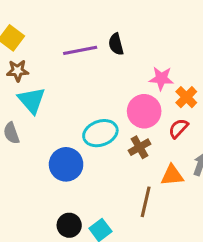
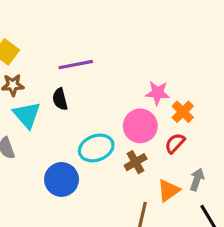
black semicircle: (116, 44) -> (60, 99), moved
orange triangle: (172, 175) -> (169, 190), turned -30

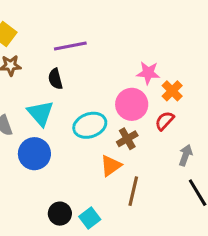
cyan triangle: (27, 115) -> (40, 113), moved
blue circle: (62, 179) -> (34, 154), moved
orange triangle: (169, 190) -> (111, 166), moved

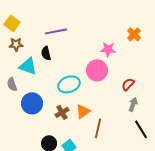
orange cross: (172, 91) -> (134, 34), moved
cyan triangle: (40, 113) -> (28, 66), moved, turned -30
red semicircle: (165, 121) -> (128, 84), moved
brown cross: (127, 139) -> (62, 112), moved

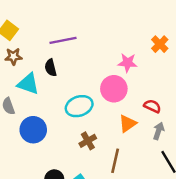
red semicircle: (128, 84) -> (152, 106), turned 72
orange triangle: (83, 111) -> (128, 123), moved
brown cross: (62, 112) -> (88, 141), moved

